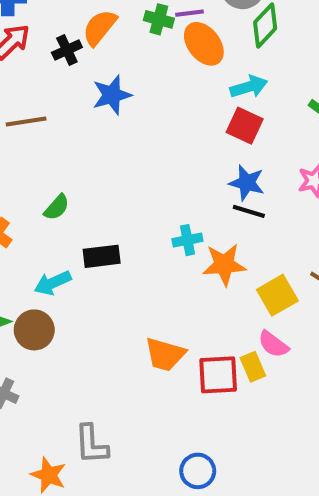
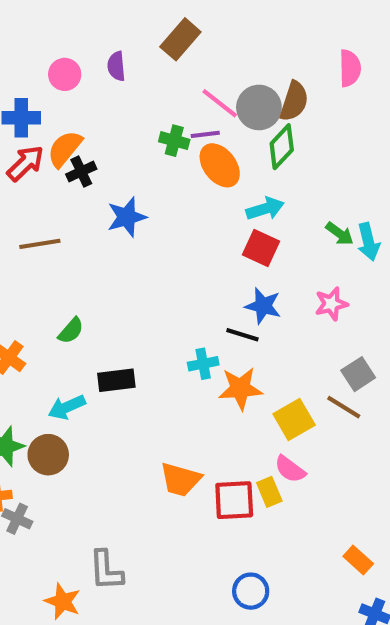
orange semicircle: (100, 27) -> (65, 149), moved
black line: (249, 211) -> (242, 335), moved
blue circle: (198, 471) -> (251, 591), moved

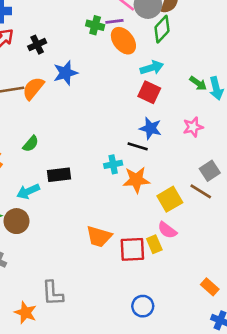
orange semicircle: (65, 149) -> (33, 88), moved

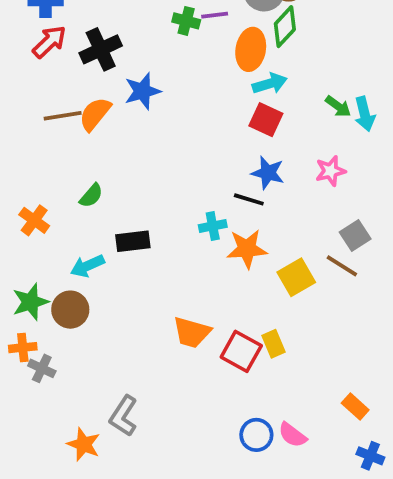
orange ellipse: (123, 41) -> (251, 49), moved, turned 48
black cross: (37, 45) -> (101, 49), size x1.5
pink semicircle: (167, 230) -> (292, 435), moved
red square: (132, 249) -> (241, 351), turned 32
gray L-shape: (53, 293) -> (123, 416), turned 36

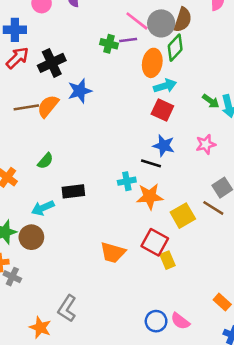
red square: (241, 351) -> (155, 242), moved

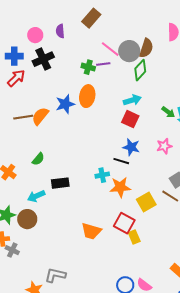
black cross: (52, 63) -> (43, 59), moved
orange ellipse: (152, 63) -> (87, 96), moved
gray L-shape: (67, 308) -> (55, 275), turned 70

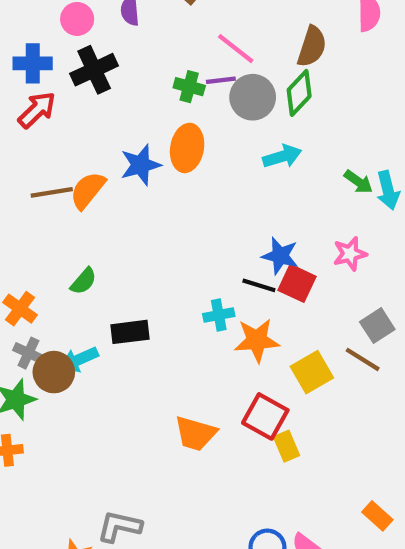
gray circle: (129, 51) -> (253, 97), moved
red square: (130, 119) -> (297, 283), moved
brown circle: (27, 219) -> (54, 372), moved
gray cross: (12, 250) -> (28, 353), moved

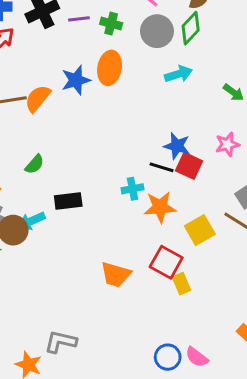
purple line: (221, 80) -> (79, 19), moved

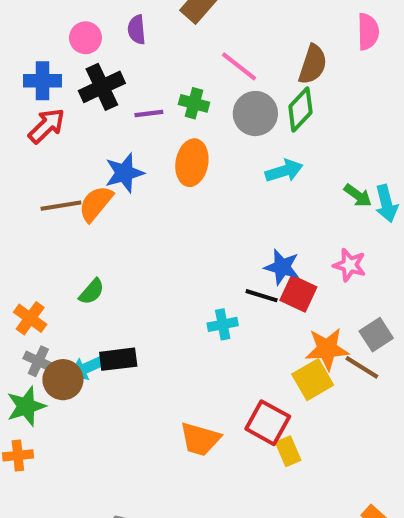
purple line: (79, 19) -> (149, 114), moved
blue star: (76, 80) -> (124, 173), moved
pink star: (227, 144) -> (350, 265), turned 30
black rectangle: (68, 201) -> (118, 359), moved
orange star: (160, 207) -> (327, 349), moved

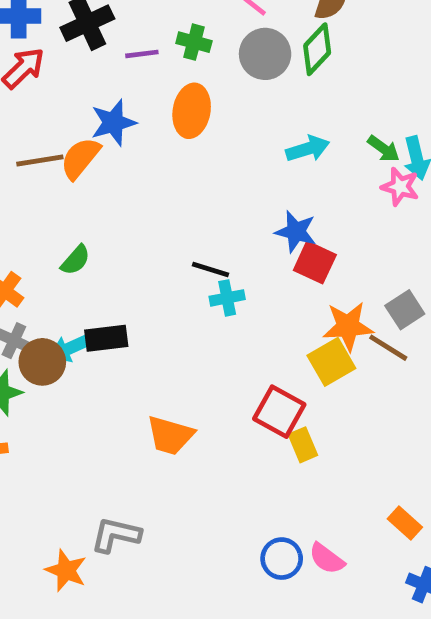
cyan arrow: (284, 171) -> (308, 149), moved
pink star: (350, 265) -> (400, 187), moved
black line: (262, 296) -> (211, 270), moved
orange trapezoid: (200, 439) -> (170, 435), moved

